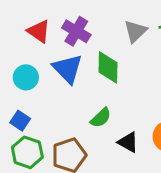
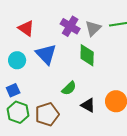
purple cross: (76, 31) -> (70, 26), moved
green diamond: (108, 67) -> (87, 55), moved
blue square: (20, 121) -> (13, 90), turned 32

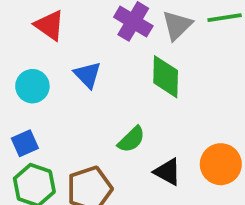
blue triangle: (46, 54) -> (88, 75), size x0.7

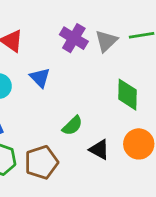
green diamond: (166, 77) -> (127, 95), moved

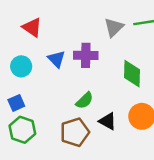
purple cross: (74, 38) -> (86, 55), moved, turned -30
brown pentagon: (41, 162) -> (75, 132), moved

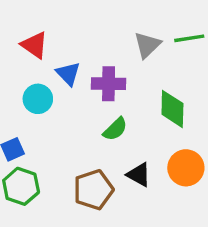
blue triangle: (56, 59) -> (68, 74), moved
cyan circle: (21, 66) -> (38, 99), moved
green semicircle: (85, 101) -> (115, 129), moved

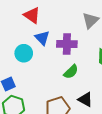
red triangle: (34, 45) -> (32, 15), moved

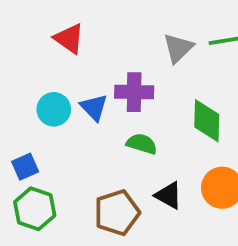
blue triangle: (42, 38) -> (94, 107), moved
green semicircle: (71, 72) -> (142, 144), turned -119

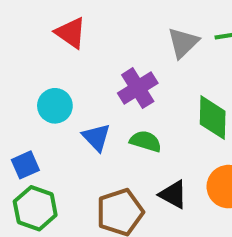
purple cross: (134, 92) -> (138, 88), turned -33
blue triangle: (94, 107) -> (96, 137), moved

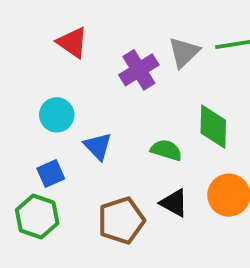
purple cross: (138, 88) -> (139, 70), moved
green semicircle: (146, 141) -> (166, 150), moved
blue square: (25, 165) -> (51, 174), moved

